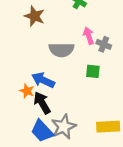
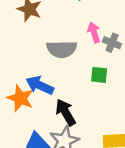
orange star: (27, 91) -> (20, 98), size x1.5
black arrow: (42, 103) -> (66, 112), moved

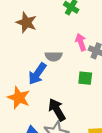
gray semicircle: (62, 49) -> (54, 56), size x0.7
blue arrow: (40, 85) -> (37, 74), moved, turned -80

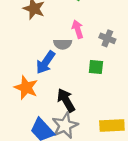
pink arrow: (81, 42) -> (78, 29), moved

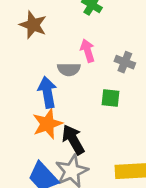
blue arrow: (45, 62) -> (47, 92), turned 135
orange star: (26, 88) -> (47, 124), moved, turned 30

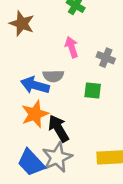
gray semicircle: (69, 69) -> (53, 76), moved
blue arrow: (47, 92) -> (35, 85), turned -64

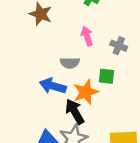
blue arrow: (35, 85) -> (53, 86), moved
orange star: (35, 114) -> (86, 92), moved

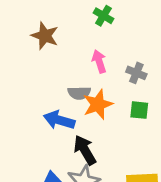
green square: (106, 76) -> (139, 110), moved
orange star: (86, 92) -> (98, 104), moved

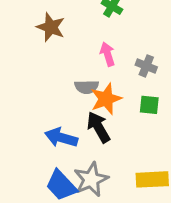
blue arrow: (59, 120) -> (61, 138), moved
black arrow: (85, 150) -> (98, 127), moved

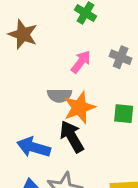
pink arrow: (107, 54) -> (81, 62), turned 55
gray cross: (146, 66) -> (121, 57), moved

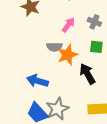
green square: (124, 114) -> (96, 47), moved
black arrow: (72, 137) -> (87, 74), moved

